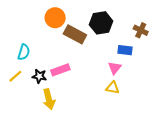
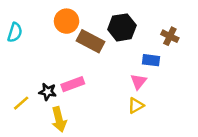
cyan semicircle: (24, 52) -> (15, 32), moved
yellow line: (15, 76) -> (21, 103), moved
yellow triangle: (113, 88) -> (136, 106), turned -40

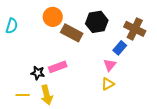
brown cross: (170, 36) -> (135, 29), size x1.5
blue rectangle: (151, 60) -> (120, 48), turned -56
yellow line: (21, 103) -> (23, 95), moved, turned 40

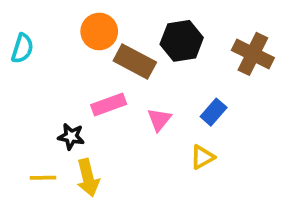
blue rectangle: (120, 48) -> (214, 112), moved
pink triangle: (110, 65) -> (159, 120), moved
pink rectangle: (58, 67) -> (109, 105), moved

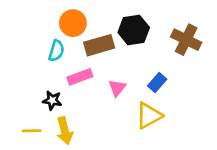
cyan semicircle: (22, 48) -> (56, 51), moved
brown rectangle: (135, 61) -> (99, 45), turned -44
yellow triangle: (202, 157) -> (149, 116), size x1.5

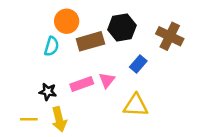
pink rectangle: (80, 77) -> (82, 84), moved
blue rectangle: (157, 82) -> (138, 64), moved
yellow triangle: (149, 116) -> (136, 105), turned 32

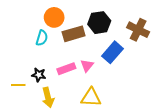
blue rectangle: (138, 64) -> (113, 52), size x1.5
yellow triangle: (136, 105) -> (91, 97), moved
yellow line: (29, 119) -> (18, 85), moved

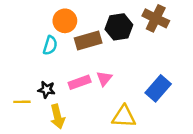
brown cross: (138, 30) -> (156, 18), moved
blue rectangle: (113, 52) -> (158, 88), moved
yellow triangle: (91, 97) -> (124, 117), moved

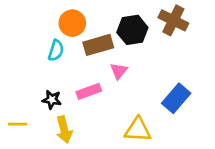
pink triangle: (104, 79) -> (119, 71), moved
yellow line: (22, 102) -> (18, 124), moved

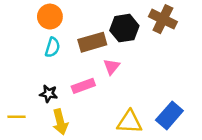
orange circle: (72, 23) -> (50, 17), moved
blue rectangle: (176, 98) -> (169, 115), moved

